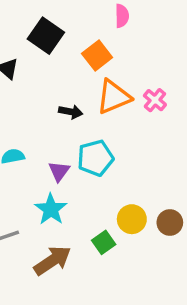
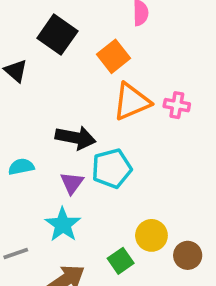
pink cross: (155, 100) -> (177, 105), turned -30
black arrow: (71, 112) -> (75, 138), moved, size x1.5
brown circle: (170, 222) -> (188, 255), moved

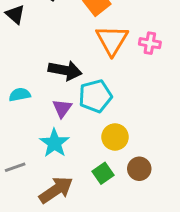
orange triangle: (132, 102) -> (112, 40), turned -36
yellow circle: (151, 235) -> (115, 137), moved
brown circle: (188, 255) -> (139, 169), moved

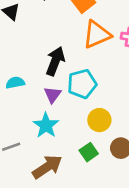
orange triangle: (112, 40) -> (97, 34), turned 36
black arrow: (65, 70) -> (55, 61), turned -80

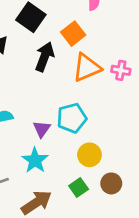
black arrow: (55, 61) -> (45, 57), moved

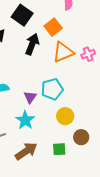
pink cross: (121, 70) -> (88, 54), turned -32
green square: (79, 188) -> (59, 149), moved, turned 32

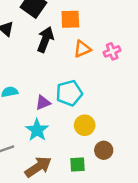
orange square: (53, 27) -> (70, 19), turned 36
orange triangle: (63, 52) -> (82, 49), size x0.7
purple triangle: (30, 97) -> (43, 103), turned 32

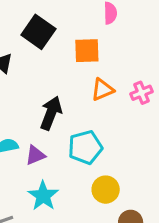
black arrow: (45, 39) -> (51, 113), moved
purple triangle: (43, 103) -> (35, 155), moved

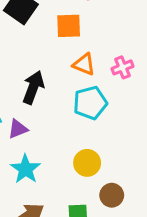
orange triangle: (102, 90) -> (84, 64), turned 45
cyan pentagon: (85, 147) -> (90, 103), moved

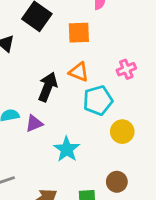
orange triangle: (84, 64) -> (79, 72), moved
yellow circle: (87, 163) -> (122, 132), moved
cyan star: (26, 169) -> (67, 149), moved

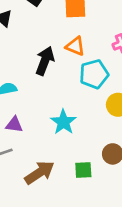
purple triangle: (34, 123) -> (14, 125), moved, turned 30

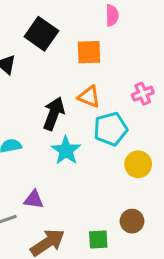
cyan star: (63, 122) -> (66, 150), moved
purple triangle: (14, 125) -> (34, 200), moved

